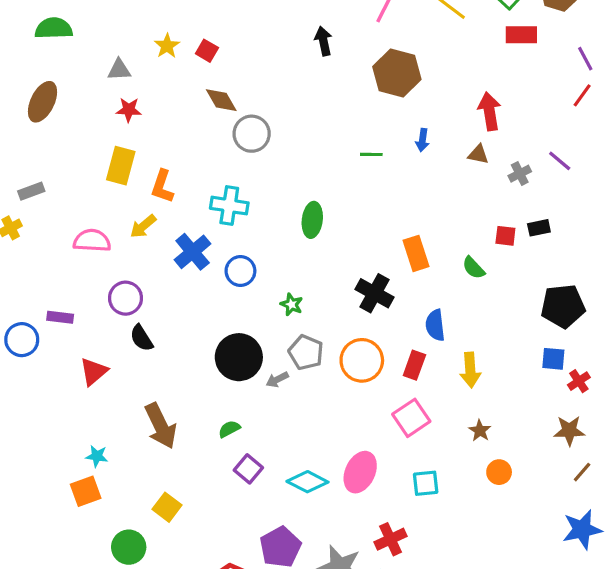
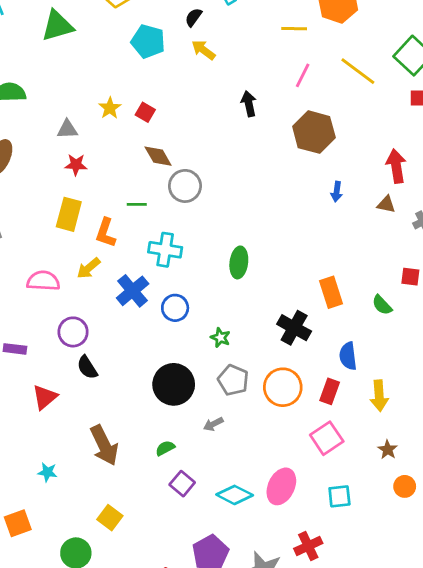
green line: (371, 154) -> (137, 204), moved
gray arrow: (277, 380) -> (213, 424), moved
orange square: (86, 491) -> (18, 523), moved

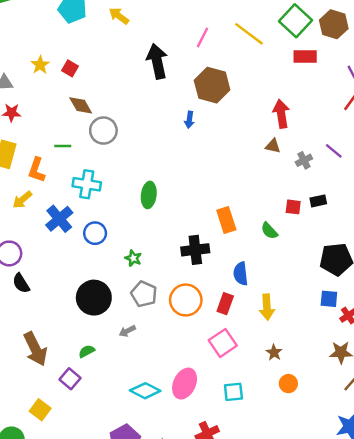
black arrow: (249, 104) -> (157, 61), size x1.6
blue arrow: (337, 192) -> (189, 120), moved
black cross: (294, 328) -> (195, 250), turned -36
purple square: (182, 484) -> (70, 379), moved

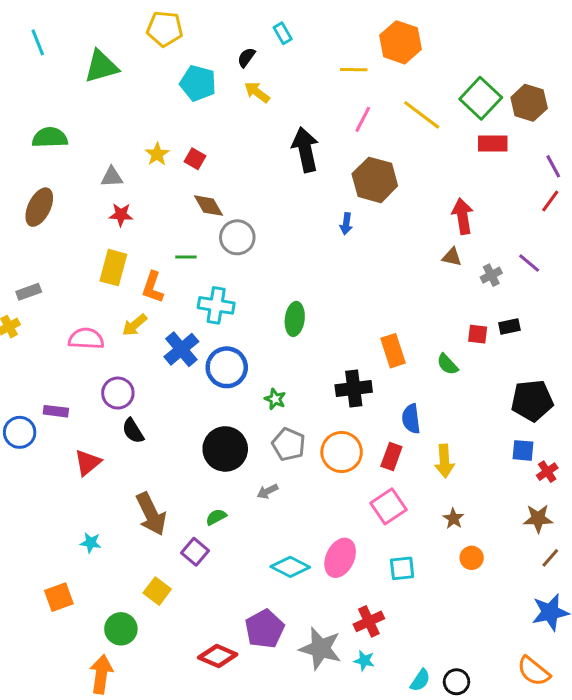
blue circle: (95, 233) -> (227, 367), size x1.4

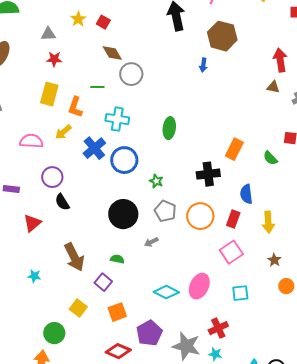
orange rectangle: (393, 351) -> (234, 149), turned 45
green semicircle: (216, 517) -> (117, 259), turned 40
orange square: (59, 597) -> (117, 312), moved

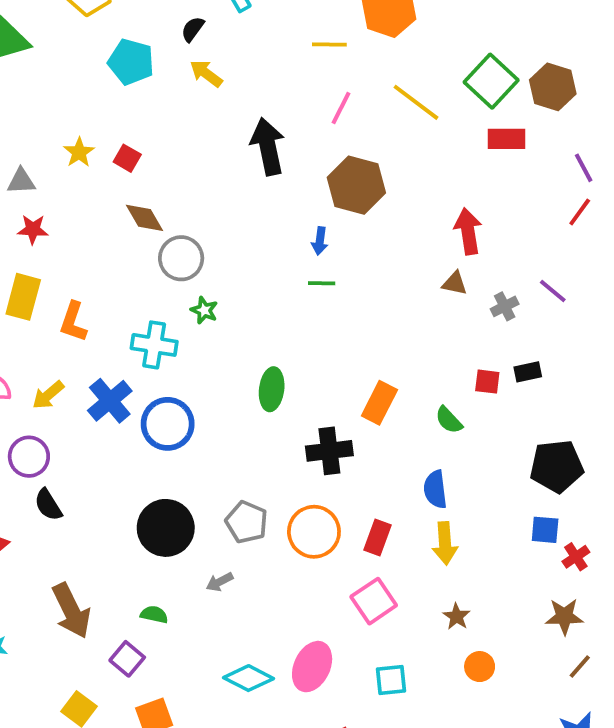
green line: (97, 87) -> (322, 283), moved
green ellipse: (169, 128) -> (272, 389), moved
yellow arrow: (63, 132) -> (48, 395), moved
green star: (156, 181) -> (204, 310), moved
blue semicircle: (246, 194) -> (435, 489), moved

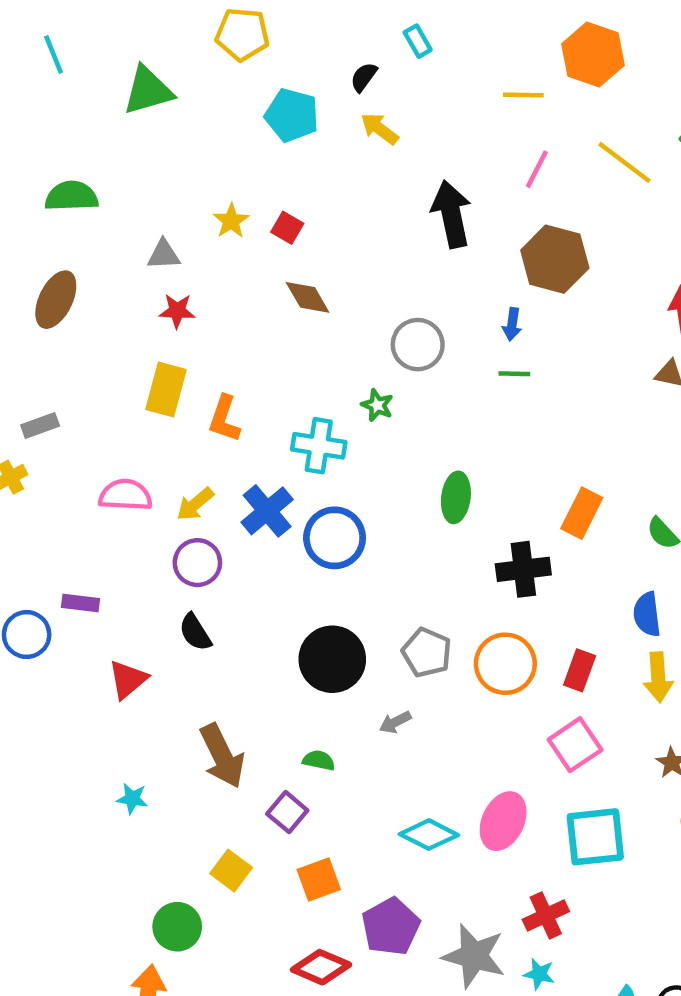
gray circle: (181, 258) -> (418, 345), moved
purple circle: (29, 457) -> (197, 563), moved
cyan square: (391, 680) -> (595, 837), size x1.6

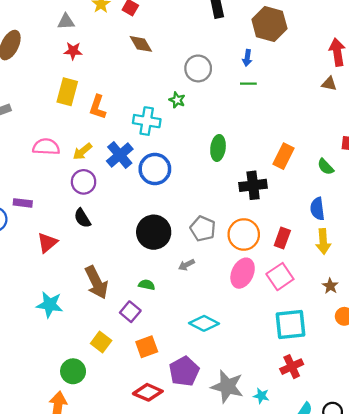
cyan star: (132, 799) -> (50, 305), size x1.6
pink ellipse: (503, 821) -> (243, 273), moved
red cross: (546, 915) -> (292, 367), moved

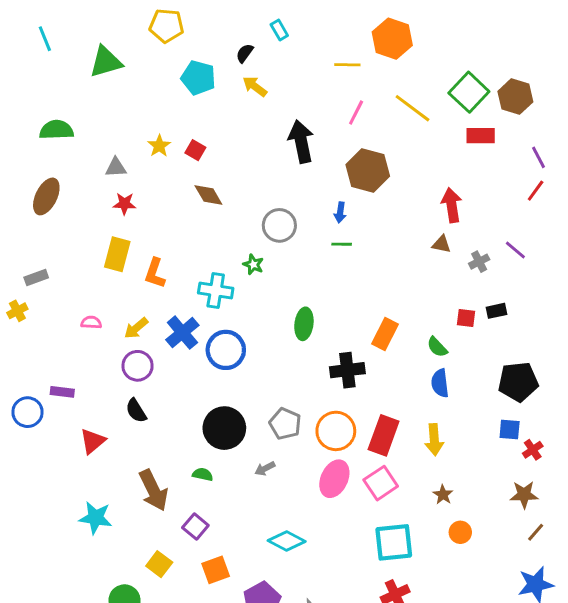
pink semicircle: (46, 147) -> (91, 322), size x0.6
blue semicircle: (317, 209) -> (440, 383), moved
red rectangle: (282, 238) -> (384, 435), size x1.5
green semicircle: (147, 285) -> (203, 474), moved

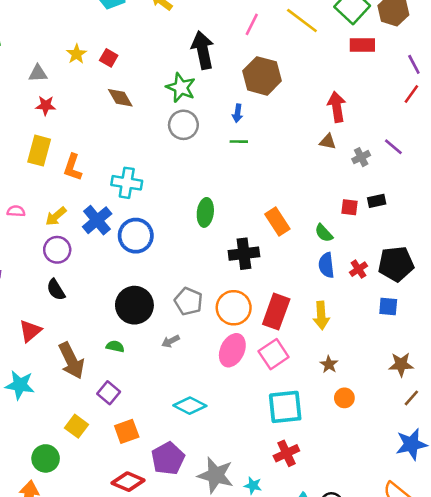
green star: (253, 264) -> (181, 88), moved, size x1.6
orange rectangle: (385, 334) -> (277, 221), turned -60
red triangle: (93, 441) -> (30, 331), moved
red cross: (533, 450) -> (359, 269), moved

